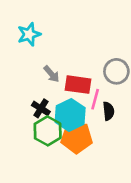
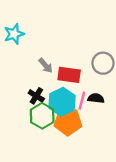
cyan star: (29, 34) -> (14, 34), moved
pink line: (95, 99) -> (82, 101), moved
black semicircle: (108, 111) -> (96, 98), turned -77

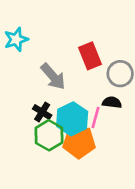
gray arrow: (46, 66) -> (53, 76), size x1.5
red rectangle: (69, 75) -> (90, 56), moved, turned 60
black semicircle: (96, 98) -> (112, 102), moved

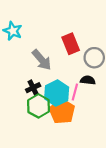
cyan star: (16, 39) -> (13, 31), turned -30
black cross: (42, 112) -> (33, 88), turned 32
orange pentagon: (79, 142) -> (62, 111), turned 30

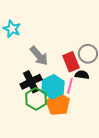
red rectangle: (71, 44) -> (71, 62), moved
black cross: (33, 88) -> (31, 82), size x1.5

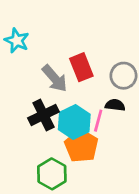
red rectangle: (71, 62) -> (81, 67), moved
green hexagon: (36, 99) -> (52, 174), moved

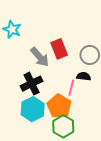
cyan hexagon: (74, 122) -> (33, 109), moved
green hexagon: (52, 174) -> (63, 126), moved

